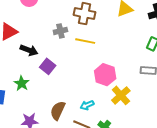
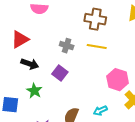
gray cross: (60, 31) -> (67, 46), moved, turned 32
black arrow: (29, 50) -> (30, 64), moved

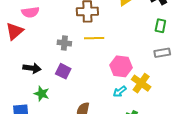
red triangle: (20, 39) -> (15, 31), moved
cyan arrow: (100, 111) -> (120, 92), moved

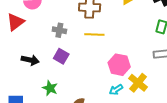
gray cross: (64, 43) -> (59, 30), moved
purple square: (63, 71) -> (61, 56), moved
green star: (42, 94) -> (50, 88), moved

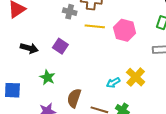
gray cross: (59, 30) -> (70, 12), moved
pink hexagon: (119, 65) -> (125, 30), moved

